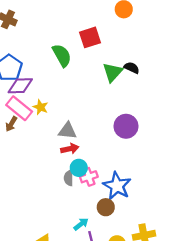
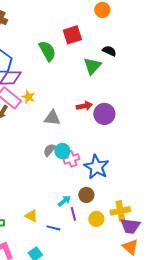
black semicircle: (132, 68) -> (109, 51), moved
red arrow: (70, 149) -> (84, 106), moved
gray semicircle: (69, 178) -> (49, 150), moved, turned 40
brown circle: (106, 207) -> (86, 195), moved

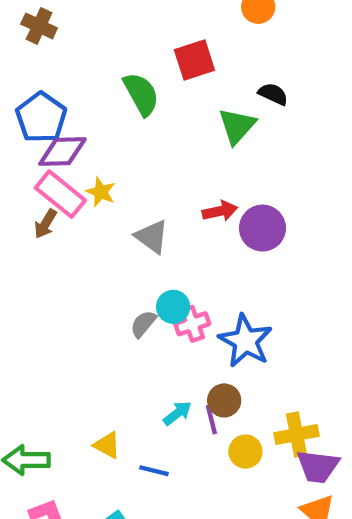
gray triangle: (52, 118) -> (152, 237), turned 30
gray semicircle: (49, 150) -> (143, 324), moved
purple line: (73, 214) -> (211, 420), moved

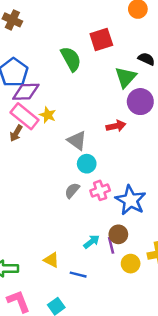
purple circle: (262, 228) -> (140, 102), moved
cyan circle: (173, 307) -> (87, 164), moved

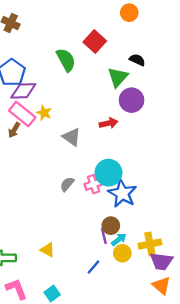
red square: (101, 39) -> (95, 41), turned -30
cyan circle: (87, 164) -> (109, 173), moved, size x1.5
cyan arrow: (92, 242) -> (119, 239), moved
blue line: (78, 275) -> (94, 267), moved, turned -63

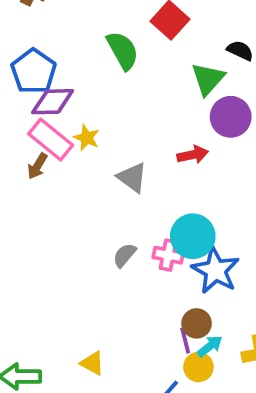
pink cross: (94, 184) -> (168, 255), turned 30
yellow circle: (122, 253) -> (198, 367), moved

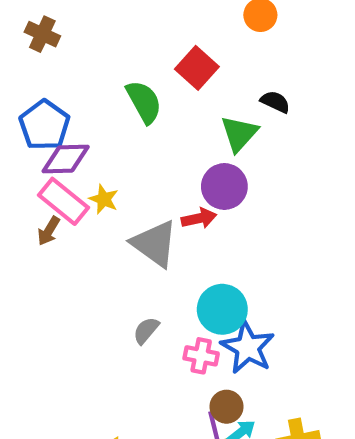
purple circle: (231, 117) -> (224, 186), moved
red arrow: (193, 155) -> (199, 218), moved
gray triangle: (132, 177) -> (155, 244), size x1.4
pink cross: (168, 255) -> (201, 356), moved

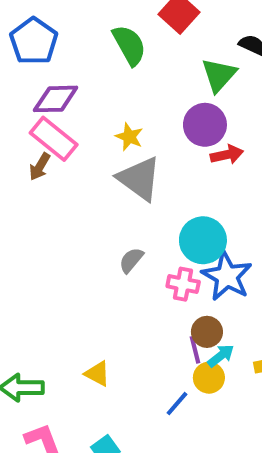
blue pentagon: (44, 125) -> (34, 41), moved
yellow star: (104, 199) -> (129, 137), moved
red arrow: (199, 218) -> (227, 155), moved

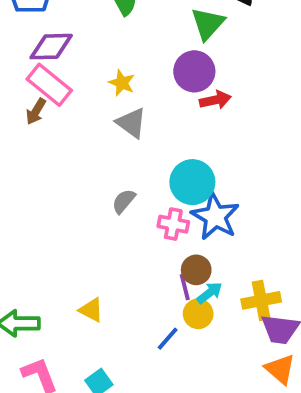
gray triangle: (139, 179) -> (131, 123), size x0.7

